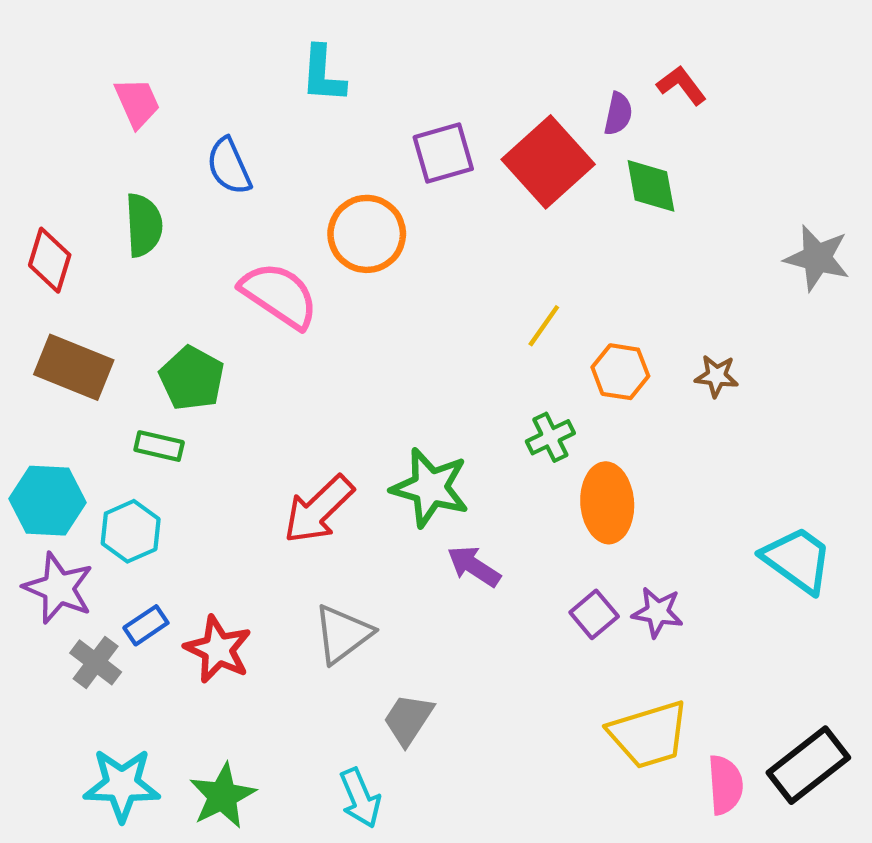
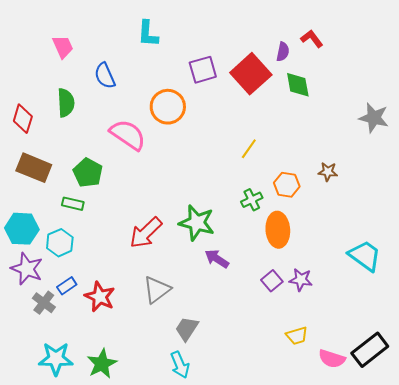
orange hexagon: (620, 372) -> (287, 185), moved
yellow trapezoid: (649, 735) -> (297, 336), size x0.6
pink semicircle: (725, 785) -> (332, 359), turned 112
cyan arrow: (360, 798) -> (180, 365), moved

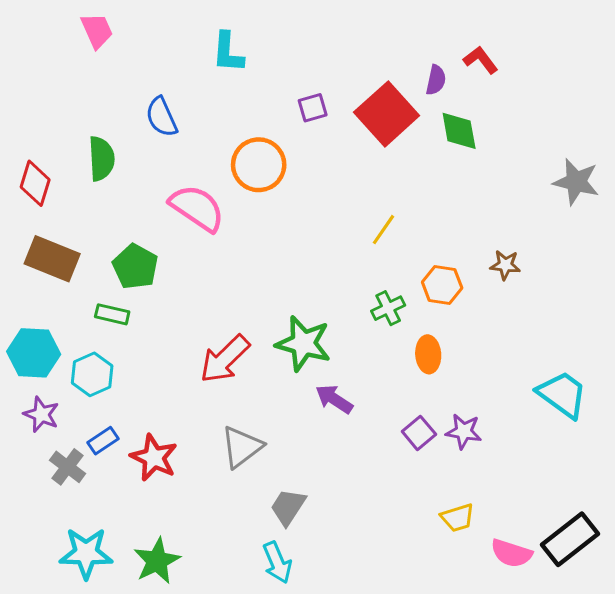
pink trapezoid: (63, 47) -> (97, 31), moved
purple square: (203, 70) -> (313, 108), size x0.7
orange ellipse: (278, 230) -> (428, 354), size x0.7
purple star: (27, 269) -> (41, 414), size x0.7

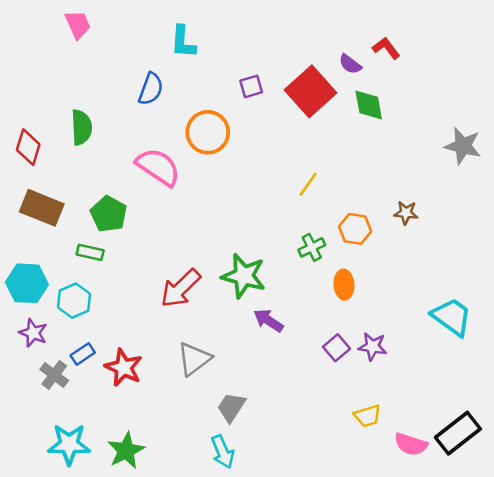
purple semicircle: (436, 80) -> (350, 64), turned 115
blue semicircle: (162, 117) -> (151, 89), moved, turned -136

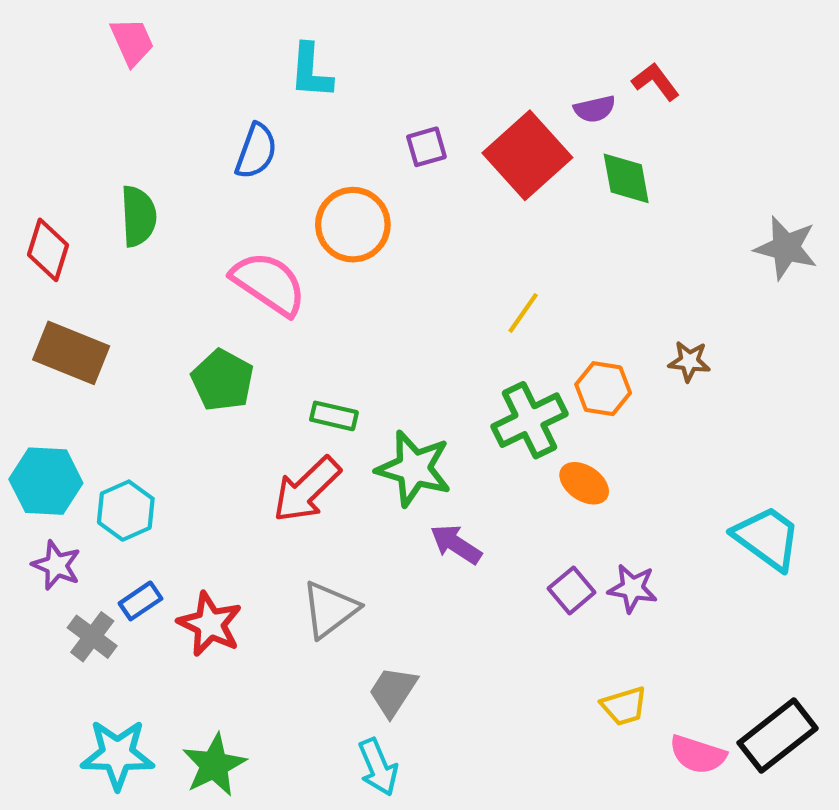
purple semicircle: (350, 64) -> (595, 109), turned -50
green pentagon: (109, 214) -> (223, 380), moved
green cross: (312, 247) -> (529, 420), size x1.6
green rectangle: (90, 252) -> (334, 416), moved
orange ellipse: (344, 285) -> (584, 483), turned -52

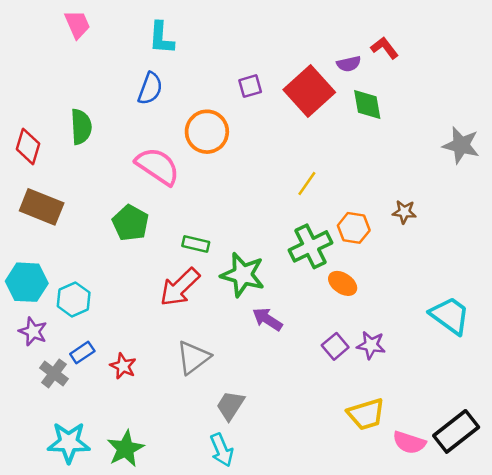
cyan L-shape: (311, 71) -> (161, 38), moved
red star: (210, 624) -> (123, 366), size x0.7
yellow trapezoid: (624, 706) -> (366, 414), size x1.4

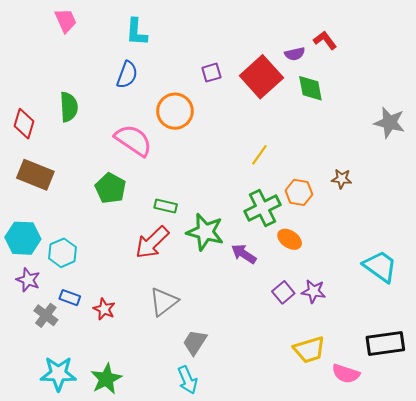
purple arrow: (267, 319) -> (244, 254), moved
blue rectangle: (82, 352) -> (70, 298), turned 54
black rectangle: (456, 431) -> (385, 343), moved, turned 30

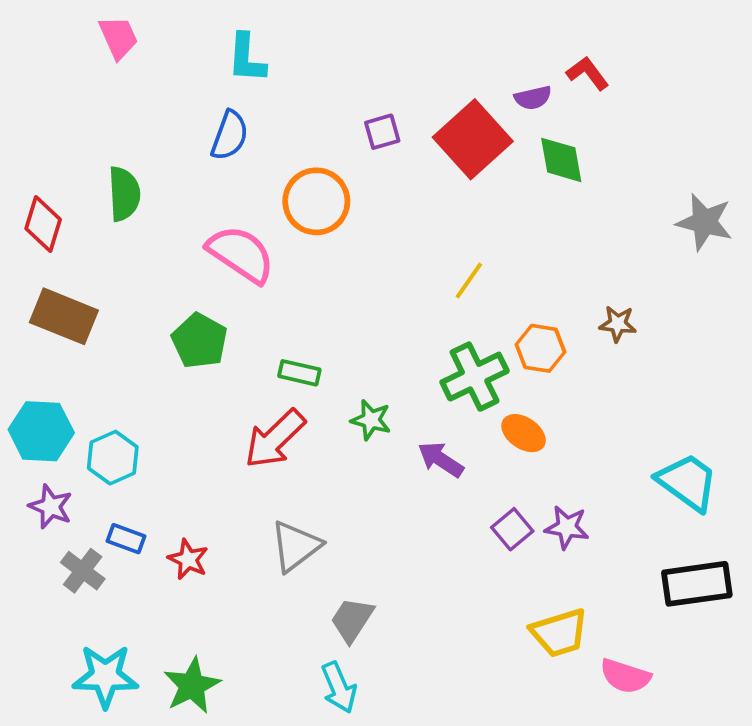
green star: (205, 232) -> (371, 420), size x0.6
black rectangle: (385, 343) -> (697, 584), moved

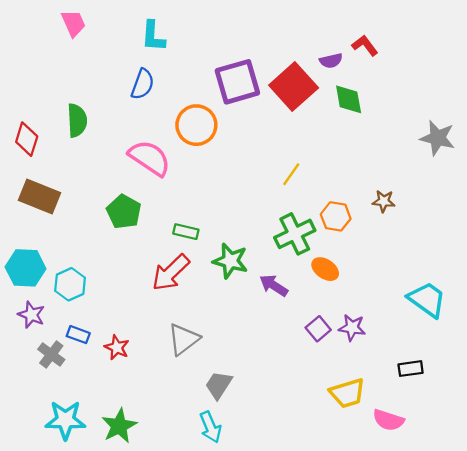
purple square: (382, 132) -> (237, 82), size x2.0
green star: (371, 420) -> (230, 261), size x1.4
black rectangle: (697, 584) -> (411, 369), moved, size x0.6

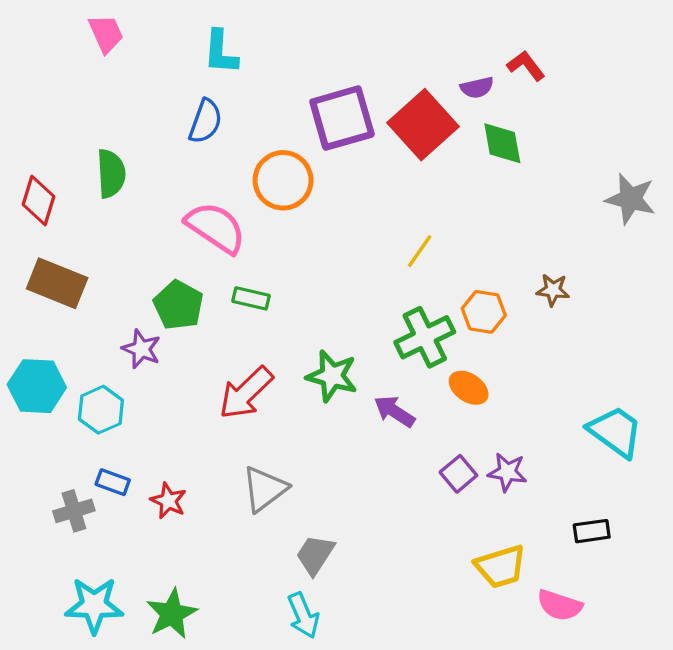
green rectangle: (186, 232) -> (251, 298), moved
purple star: (31, 315) -> (141, 349), moved
gray cross: (51, 354) -> (74, 511), turned 36

